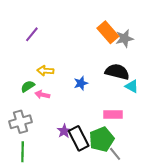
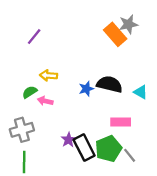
gray star: (124, 38) -> (128, 24), moved
black semicircle: (117, 72) -> (110, 84), moved
gray line: (115, 154) -> (130, 155), moved

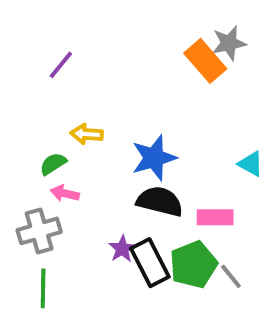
black semicircle: (110, 84) -> (160, 201), moved
blue star: (86, 89) -> (154, 158), size x1.6
pink arrow: (45, 101) -> (65, 193), moved

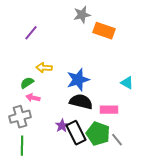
gray star: (229, 43) -> (82, 15), moved
orange rectangle: (205, 61) -> (104, 31), turned -30
green pentagon: (193, 265) -> (98, 134), turned -30

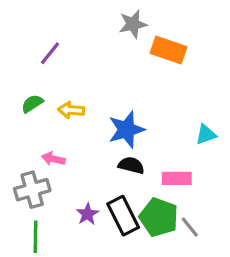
green semicircle: (27, 83) -> (32, 104), moved
cyan triangle: (127, 83) -> (206, 134), turned -48
black semicircle: (81, 102) -> (131, 165), size x0.7
purple star: (62, 126) -> (87, 214), moved

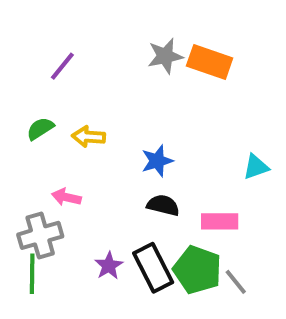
gray star: (133, 24) -> (165, 56), moved
blue star: (126, 130) -> (157, 161), size x0.7
green line: (35, 237) -> (32, 274), moved

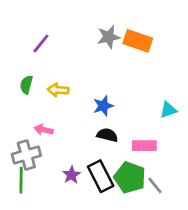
green semicircle: (40, 129) -> (26, 85), turned -42

